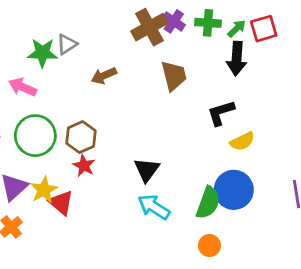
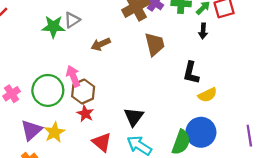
black arrow: (237, 59) -> (203, 31), size x0.6
pink arrow: (22, 87) -> (73, 76), moved, turned 45
black L-shape: (221, 113) -> (191, 73), turned -60
red triangle: (61, 203) -> (102, 142), moved

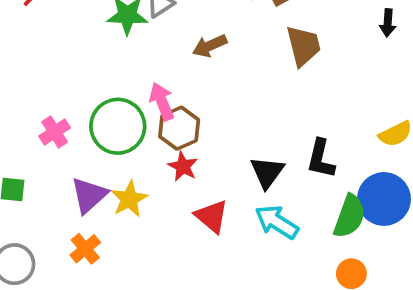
black L-shape: (191, 73) -> (321, 159), moved

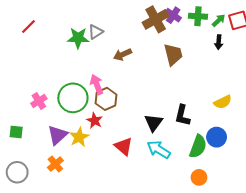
red star: (183, 166) -> (95, 121), moved
blue circle: (384, 199) -> (217, 137), size x0.7

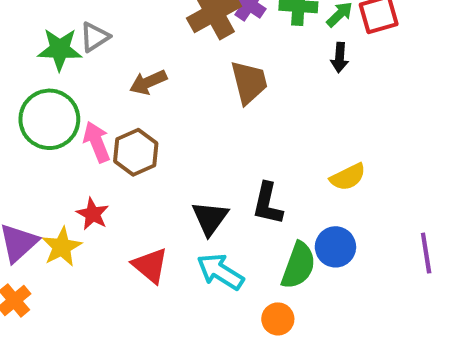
green circle: (73, 98) -> (49, 119), moved
brown hexagon: (106, 99) -> (136, 152), moved
orange circle: (199, 177) -> (278, 319), moved

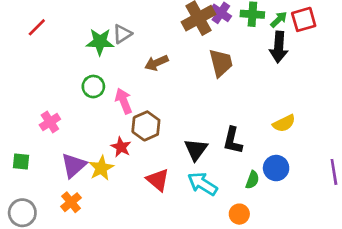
black arrow: (340, 58) -> (279, 47), size x1.6
green circle: (49, 119) -> (93, 87), size x0.6
brown hexagon: (136, 152) -> (146, 126), moved
green semicircle: (298, 265) -> (252, 180), size x0.6

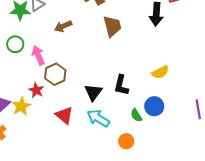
green semicircle: (252, 180) -> (136, 115), turned 128

